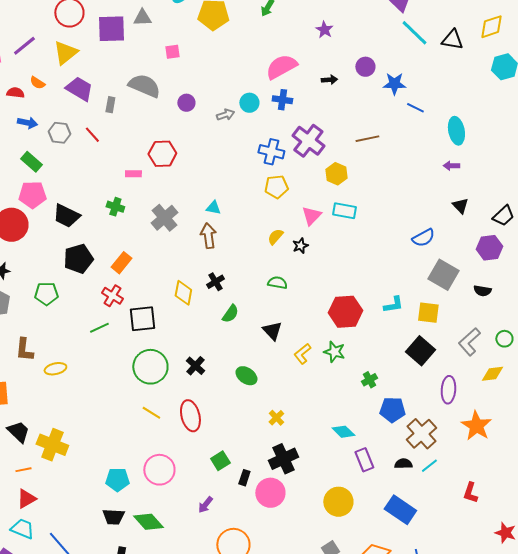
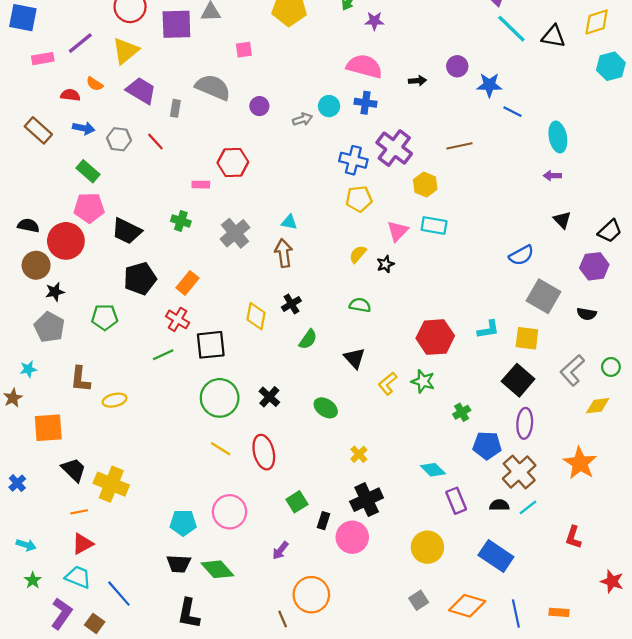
purple star: (324, 30) -> (374, 21), moved, turned -30
pink semicircle: (281, 67) -> (364, 66), turned 44
purple ellipse: (448, 390) -> (525, 423), moved

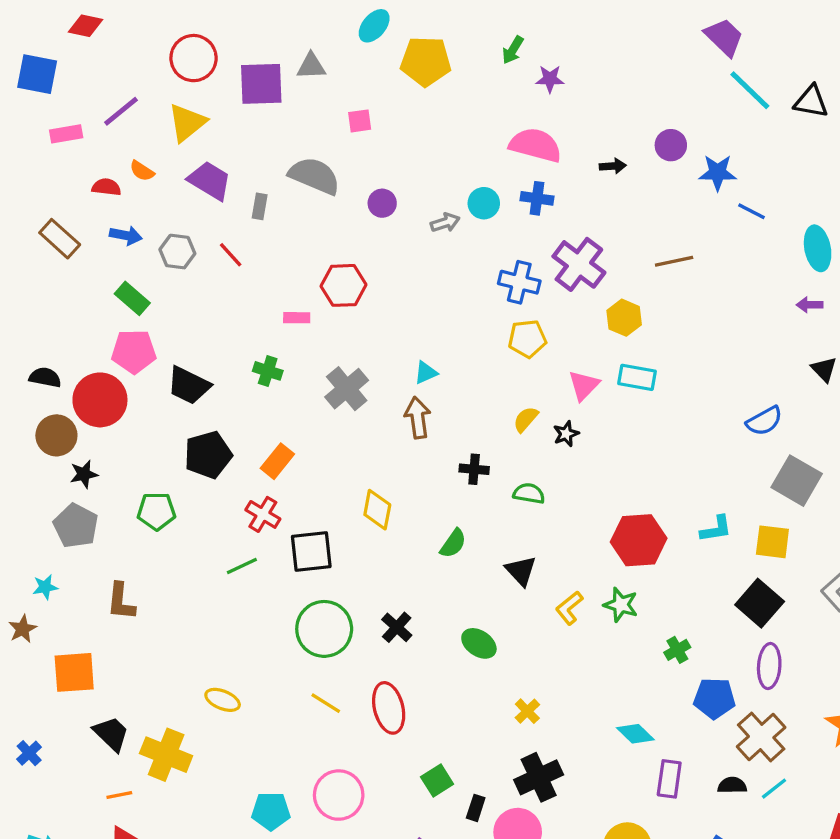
cyan triangle: (289, 222) -> (426, 373), turned -35
black cross: (291, 304) -> (474, 469), moved, turned 36
yellow ellipse: (115, 400) -> (223, 700), moved, turned 35
purple rectangle: (456, 501) -> (669, 779), turned 30

